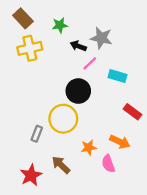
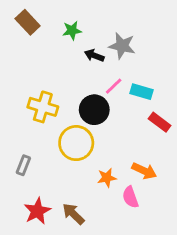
yellow cross: (30, 48) -> (43, 107), moved, turned 30
pink line: (90, 63) -> (114, 86), moved
red rectangle: (132, 112) -> (160, 122), moved
gray rectangle: (37, 134) -> (23, 165), moved
brown arrow: (61, 165) -> (73, 214), moved

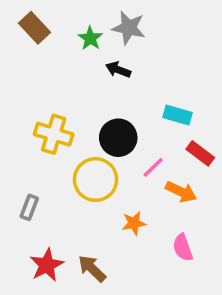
green star: (72, 31) -> (90, 38), turned -30
gray star: (122, 46) -> (129, 28), moved
pink line: (114, 86) -> (153, 167), moved
orange arrow: (144, 171) -> (181, 192), moved
pink semicircle: (130, 197) -> (183, 248), moved

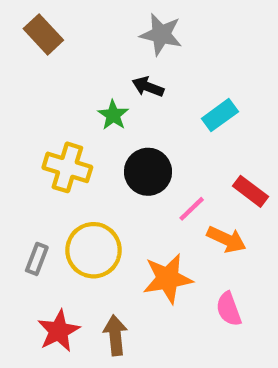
green star: (90, 38) -> (113, 115), moved
cyan rectangle: (177, 115) -> (220, 115), moved, turned -52
yellow circle: (96, 180) -> (94, 250), moved
orange star: (134, 223) -> (168, 279), size x1.6
brown arrow: (92, 268) -> (115, 335), turned 40

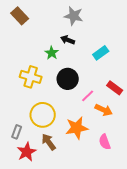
gray rectangle: (37, 259) -> (17, 132), moved
brown arrow: (115, 335) -> (49, 142), moved, turned -30

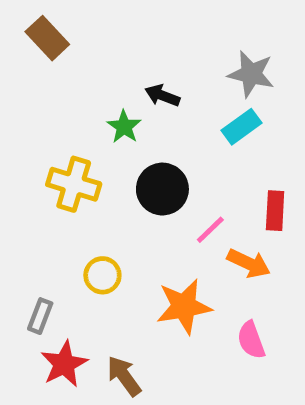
gray star: (74, 16) -> (251, 74), moved
red rectangle: (115, 88) -> (275, 211), turned 56
yellow circle: (43, 115) -> (102, 275), size x0.6
brown arrow: (49, 142) -> (124, 376), moved

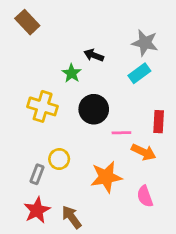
pink line: (210, 230) -> (121, 133), turned 42
gray rectangle: (40, 316) -> (37, 174), moved

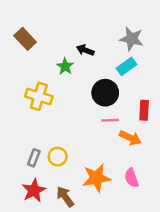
brown rectangle: (27, 22) -> (25, 39), moved
black circle: (94, 109) -> (105, 93), moved
yellow circle: (59, 159) -> (58, 157), moved
orange star: (106, 177) -> (96, 178), moved

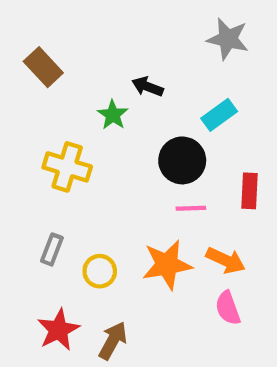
gray star: (132, 39) -> (228, 39), moved
orange arrow: (130, 138) -> (226, 260), moved
gray rectangle: (34, 158) -> (52, 249), moved
orange star: (96, 178) -> (167, 265), moved
brown arrow: (65, 197) -> (113, 341), turned 65

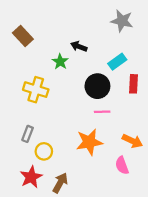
red rectangle: (249, 191) -> (134, 84), moved
orange arrow: (226, 260) -> (132, 141), moved
yellow circle: (100, 271) -> (44, 151), moved

